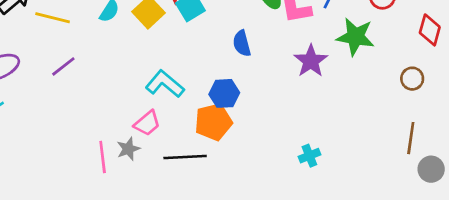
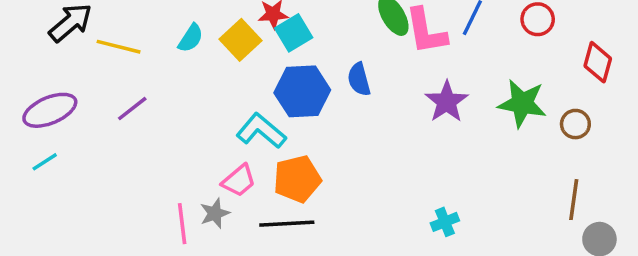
green star: (355, 37) -> (522, 103), moved
blue hexagon: (224, 93) -> (302, 91), moved, size x1.4
orange pentagon: (213, 122) -> (297, 179), moved

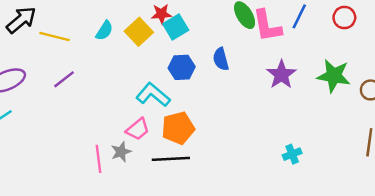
blue hexagon: (302, 91) -> (182, 67), size x0.7
cyan cross: (445, 222) -> (292, 154), moved

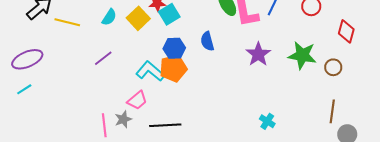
purple line: (64, 79) -> (103, 58), moved
orange pentagon: (178, 128) -> (173, 68), moved
cyan cross: (292, 154) -> (267, 121), turned -35

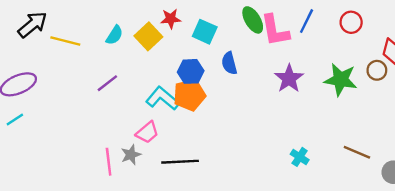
cyan square: (169, 14) -> (205, 32), moved, turned -35
brown circle: (333, 67) -> (377, 70), moved
brown line: (332, 111) -> (357, 152), moved, turned -75

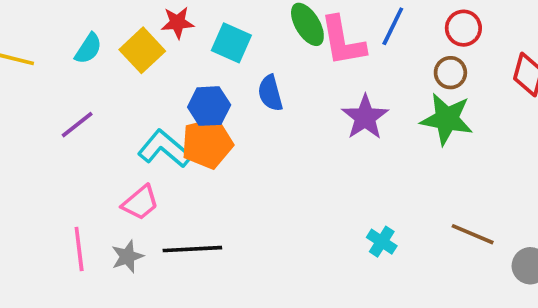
brown circle: (377, 70) -> (450, 73), moved
gray star: (131, 155) -> (127, 256), moved

